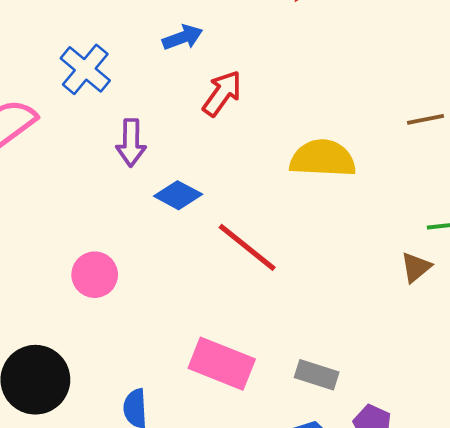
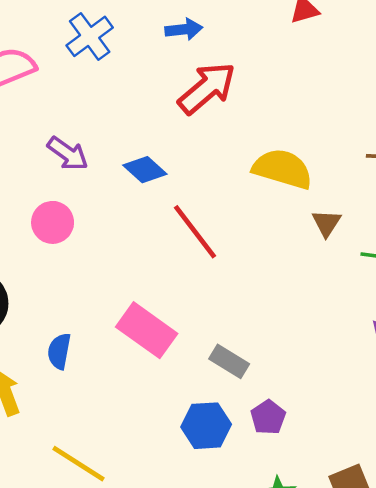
red arrow: (222, 93) -> (207, 88), size x1.4
purple arrow: (131, 143) -> (68, 154), moved, turned -69
brown triangle: (416, 267) -> (327, 223), moved, turned -32

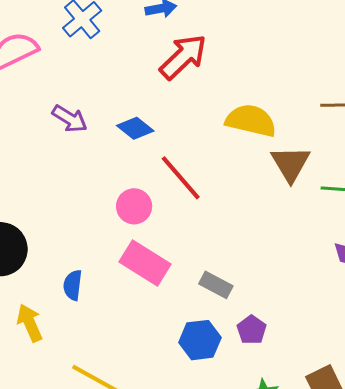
pink circle: (53, 222) -> (134, 206), moved
brown triangle: (327, 223) -> (291, 164), size x1.6

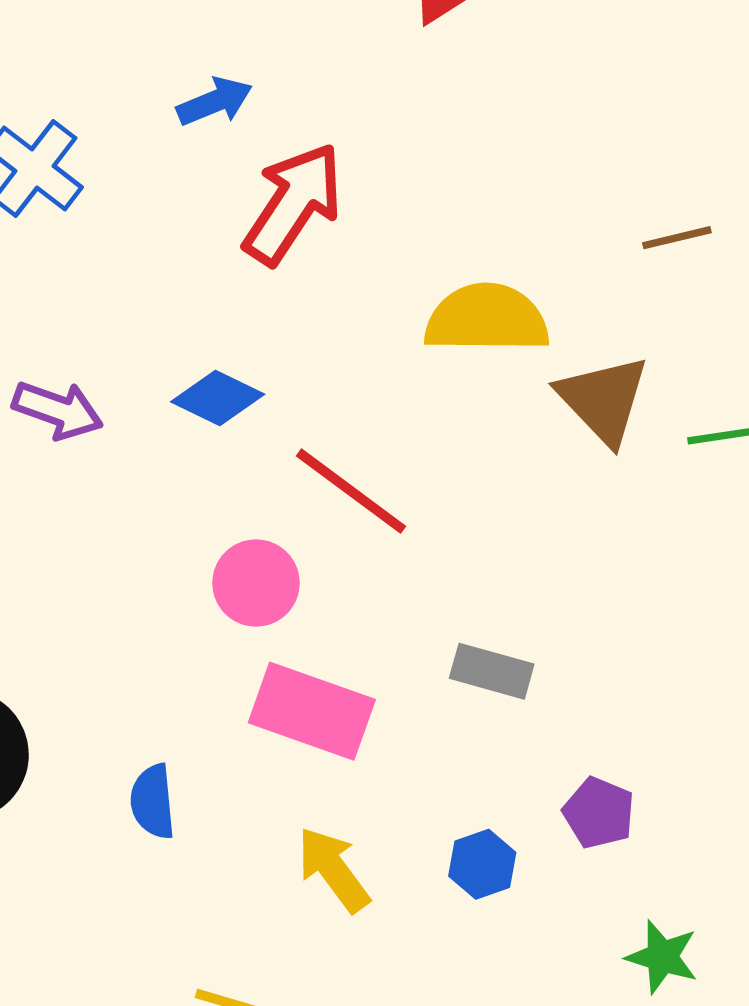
gray rectangle: (216, 285) -> (492, 671), moved
yellow arrow: (30, 323) -> (333, 869), moved
blue hexagon: (200, 340) -> (482, 864), size x0.7

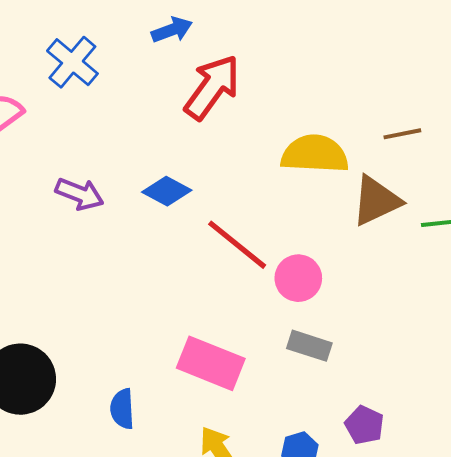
brown line: (677, 238) -> (402, 134), moved
brown triangle: (603, 400) -> (376, 201), turned 46
pink circle: (256, 583) -> (298, 278), moved

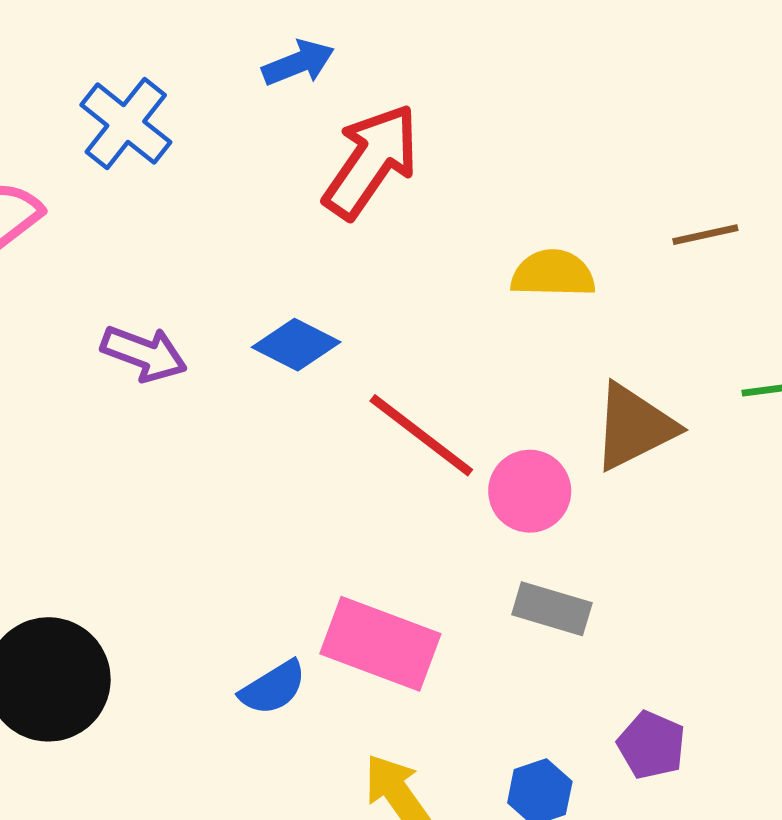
yellow semicircle: (315, 154) -> (553, 274), size x0.7
brown triangle: (376, 201) -> (634, 427), moved
blue semicircle: (122, 409) -> (273, 688), moved, turned -117

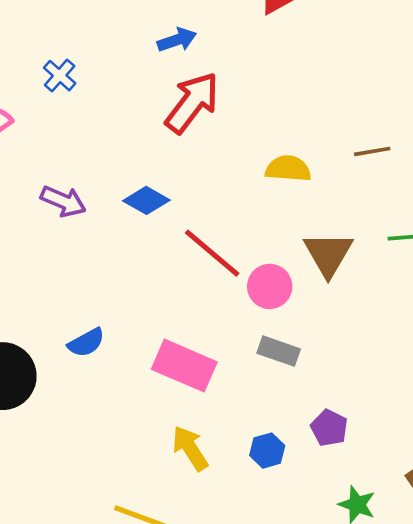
blue arrow: (298, 63) -> (177, 40), moved
blue cross: (126, 123) -> (60, 76), size x0.7
brown triangle: (634, 427) -> (328, 254), turned -36
blue semicircle: (273, 688) -> (86, 343), moved

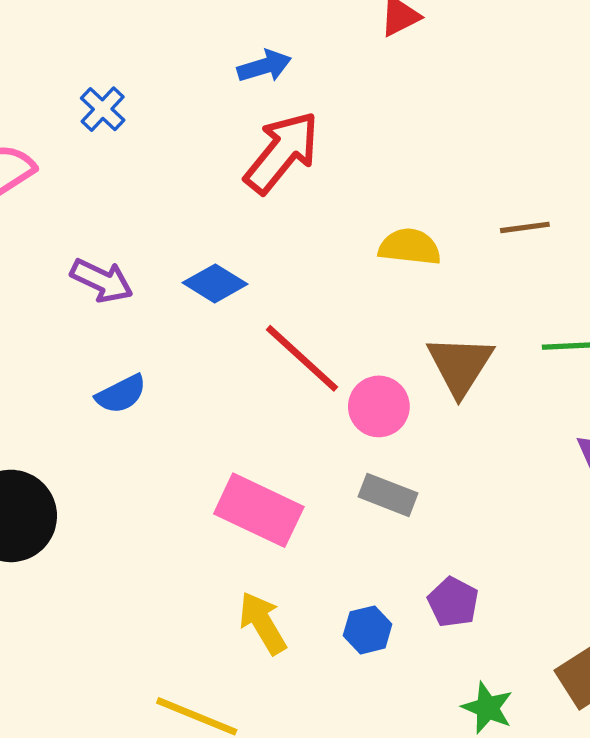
blue semicircle: (86, 343) -> (121, 394), moved

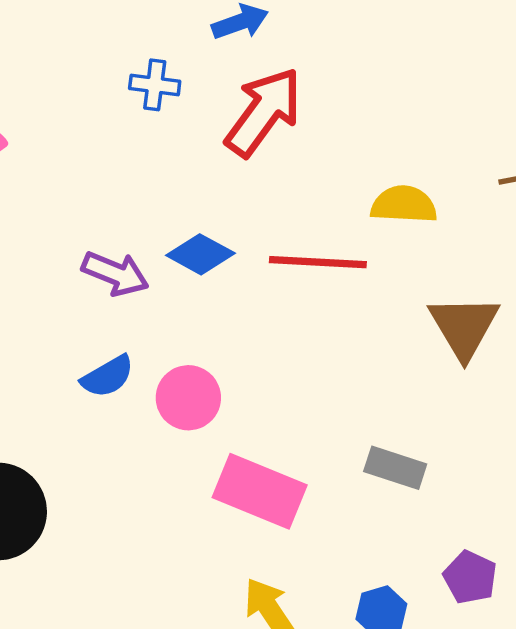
blue cross: (103, 109) -> (155, 85), moved, turned -33
purple arrow: (102, 280) -> (115, 274), moved
red line: (302, 358) -> (318, 262), moved, turned -36
pink circle: (379, 406) -> (188, 398), moved

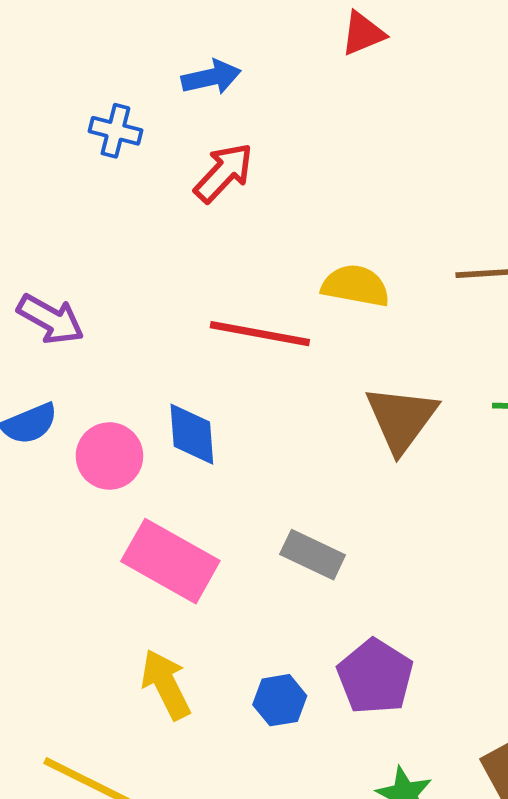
red arrow: (264, 112) -> (224, 173), size x0.7
blue diamond: (200, 254) -> (192, 434), moved, turned 50
purple pentagon: (470, 577) -> (375, 677), size x1.4

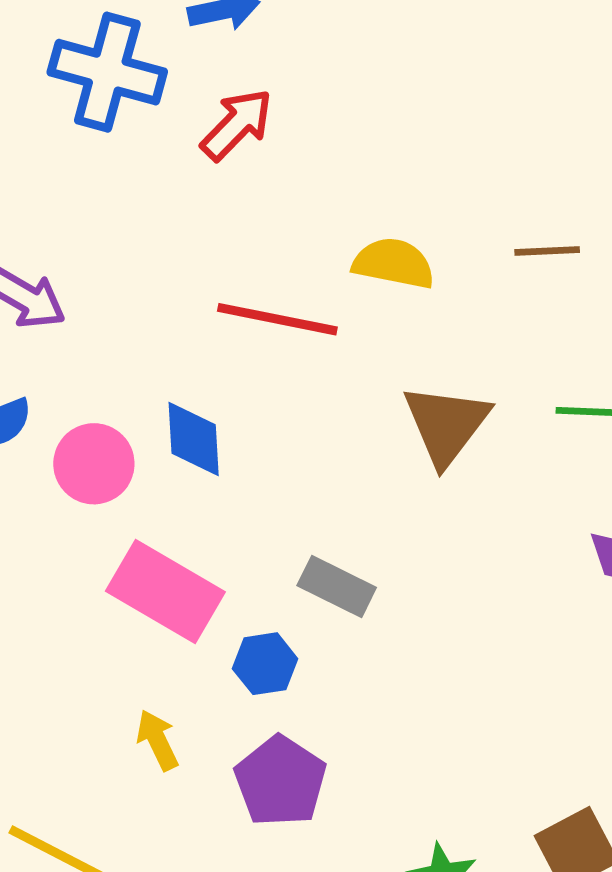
blue cross: (115, 131) -> (107, 72), size x1.8
purple pentagon: (375, 677) -> (280, 781), moved
yellow arrow: (166, 684) -> (157, 740), size x0.7
blue hexagon: (280, 700) -> (265, 664), moved

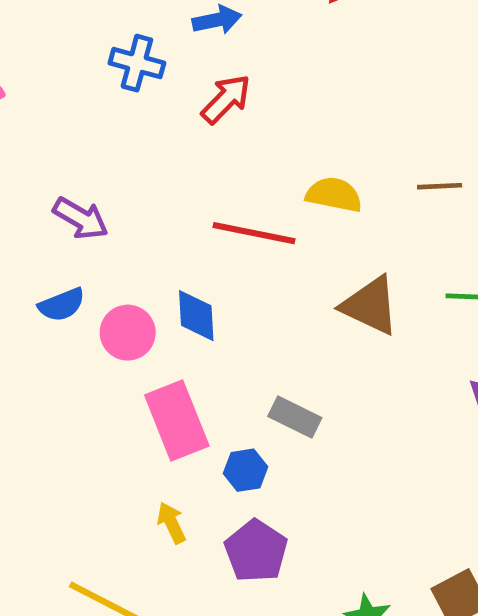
blue cross: (107, 72) -> (137, 63), size x0.7
brown triangle: (446, 424) -> (370, 306), turned -42
pink rectangle: (165, 592) -> (177, 421), turned 38

